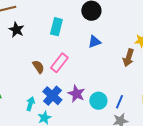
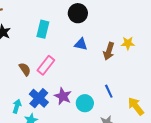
blue triangle: (94, 42) -> (81, 44), turned 32
brown arrow: (128, 58) -> (109, 51), moved
blue line: (119, 102) -> (109, 91), moved, turned -48

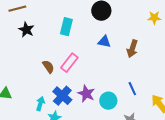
yellow star: (128, 43) -> (154, 18), moved

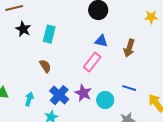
cyan rectangle: (66, 27) -> (49, 34), moved
pink rectangle: (69, 63) -> (92, 62), moved
blue line: (132, 89) -> (129, 88), turned -48
cyan arrow: (40, 104) -> (29, 99), moved

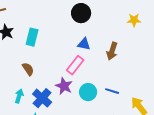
purple star: (83, 93) -> (64, 86), moved
cyan arrow: (29, 99) -> (19, 96), moved
cyan circle: (105, 100) -> (88, 92), moved

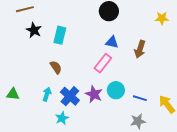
purple star: (64, 86) -> (94, 94), moved
blue line: (112, 91) -> (140, 98), moved

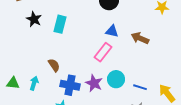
brown arrow: (140, 49) -> (140, 38), turned 96
brown semicircle: (56, 67) -> (54, 65), moved
cyan arrow: (47, 94) -> (34, 83), moved
blue cross: (70, 96) -> (70, 85), turned -30

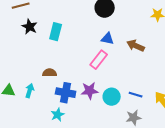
brown semicircle: (54, 65) -> (50, 73), turned -56
cyan circle: (116, 79) -> (112, 97), moved
purple star: (94, 83) -> (90, 91), turned -30

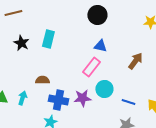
black star: (30, 27) -> (21, 43), moved
brown arrow: (136, 46) -> (135, 61), moved, turned 102
cyan circle: (112, 97) -> (104, 89), moved

